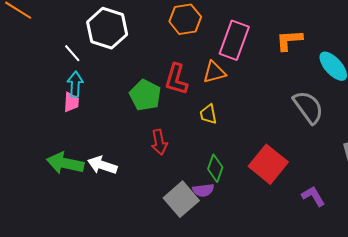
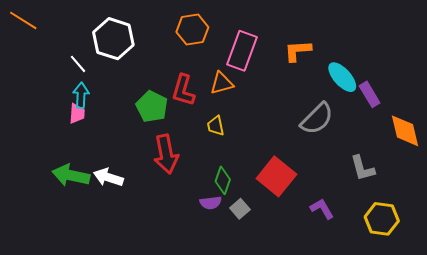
gray semicircle: (308, 107) -> (317, 119), turned 81
red arrow: (159, 142) -> (166, 154), size x1.5
gray square: (181, 199) -> (240, 209), moved, size x0.6

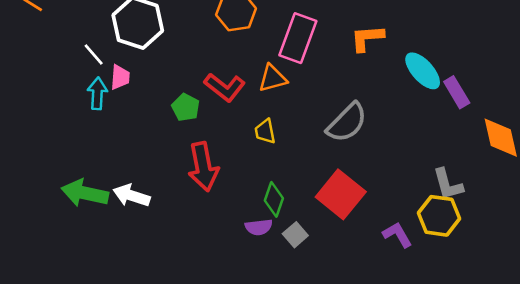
red L-shape: (183, 90) -> (225, 87), turned -68
green pentagon: (152, 107) -> (186, 107), size x0.7
pink trapezoid: (77, 114) -> (120, 77), moved
gray semicircle: (317, 119) -> (347, 123), moved
yellow hexagon: (382, 219) -> (439, 216), moved

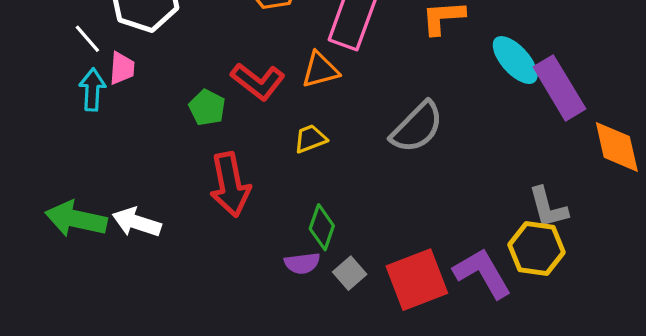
purple rectangle: (457, 92) -> (559, 88), size x1.5
yellow trapezoid: (265, 131) -> (310, 139), turned 80
red square: (341, 194) -> (417, 280), moved, turned 30
purple L-shape: (397, 235) -> (482, 273), size x1.5

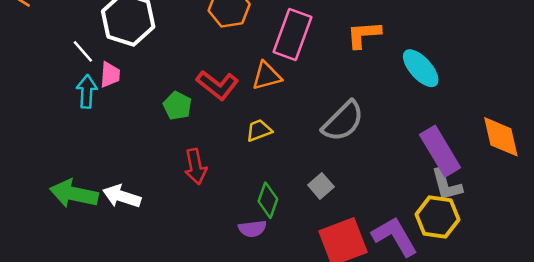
purple rectangle: (559, 88) -> (440, 151), moved
red arrow: (230, 185) -> (195, 167), size x0.7
gray square: (350, 273) -> (321, 186), moved

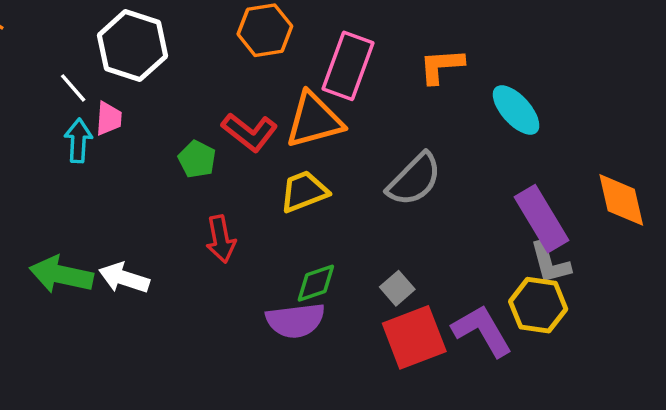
orange triangle: (267, 76) -> (314, 120), size x1.5
yellow trapezoid: (259, 130) -> (304, 191), size x1.4
gray square: (321, 186) -> (397, 288), moved
green diamond: (268, 200) -> (316, 283), turned 52
purple semicircle: (252, 229) -> (295, 320), size x1.6

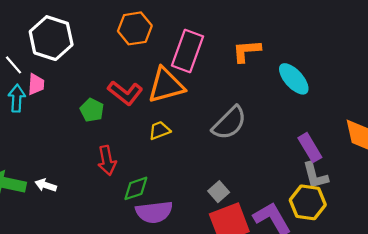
yellow trapezoid: (304, 191) -> (160, 130), size x0.7
purple rectangle: (541, 219) -> (310, 148), size x0.7
white arrow: (124, 278) -> (46, 185), size x0.7
green diamond: (316, 283) -> (136, 188), moved

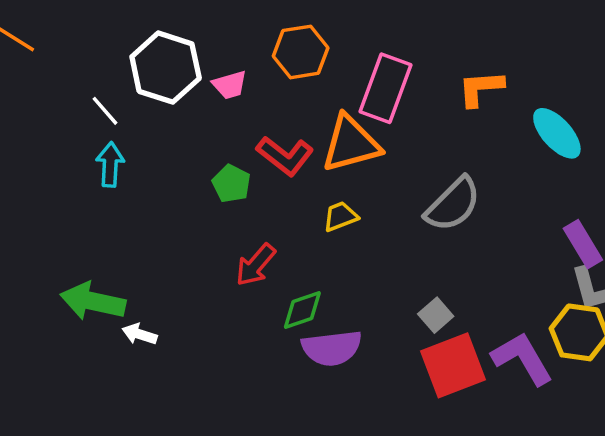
pink trapezoid: (36, 84) -> (230, 85), moved, turned 70
red arrow: (107, 160) -> (256, 265), turned 52
white arrow: (46, 185) -> (140, 334), moved

